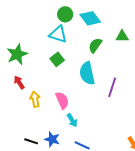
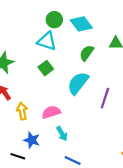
cyan semicircle: (87, 73) -> (78, 83), turned 50
pink semicircle: (62, 100) -> (51, 112), turned -84
blue star: (52, 139) -> (32, 140), moved

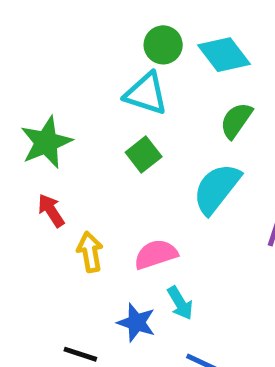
blue star: (32, 140) -> (136, 323), moved

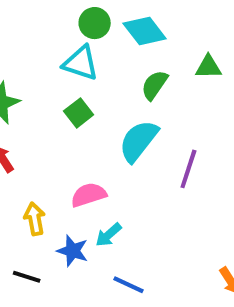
yellow arrow: (90, 252) -> (35, 219), moved
cyan arrow: (180, 303) -> (109, 235), turned 80

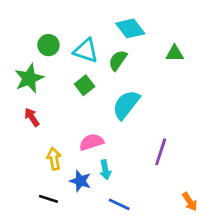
green circle: (95, 23) -> (48, 45), moved
green semicircle: (154, 85) -> (118, 60), moved
purple line: (188, 169) -> (161, 152), moved
cyan arrow: (109, 235) -> (105, 170), turned -60

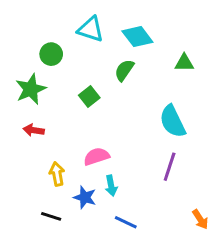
cyan triangle: (86, 51) -> (91, 29), moved
cyan semicircle: (126, 105) -> (173, 121), moved, turned -64
red arrow: (32, 117) -> (34, 130), turned -48

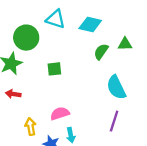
cyan diamond: (137, 37) -> (90, 25), turned -40
green circle: (51, 54) -> (26, 38), size x1.5
green semicircle: (124, 70) -> (101, 52), moved
green square: (89, 96) -> (54, 69), turned 32

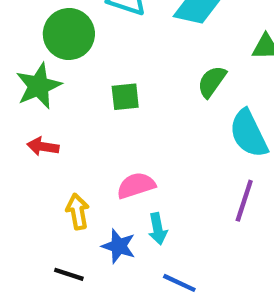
green semicircle: (101, 52) -> (212, 82), moved

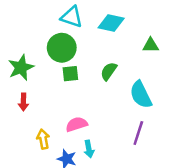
green circle: (69, 34) -> (62, 48), moved
green semicircle: (212, 82) -> (109, 71), moved
red arrow: (43, 147) -> (23, 102), turned -98

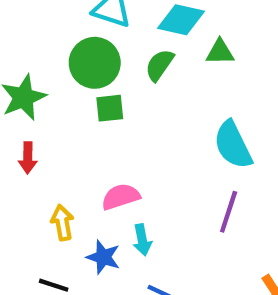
green triangle: (151, 45) -> (220, 52), moved
green semicircle: (109, 71) -> (159, 65), moved

